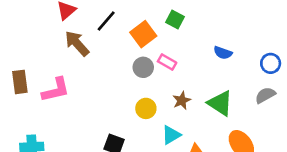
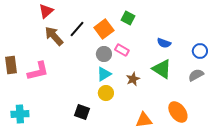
black line: (106, 21) -> (77, 29), moved
green triangle: (220, 103) -> (162, 69), moved
yellow circle: (146, 108) -> (106, 93), moved
cyan triangle: (171, 135) -> (104, 74), moved

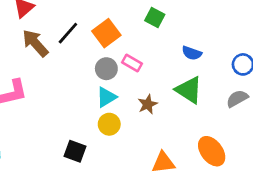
green square: (128, 18) -> (155, 17), moved

